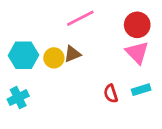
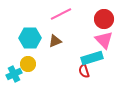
cyan hexagon: (23, 55) -> (30, 38), moved
yellow circle: (54, 58) -> (28, 64), moved
cyan rectangle: (141, 90) -> (92, 58), moved, size x1.5

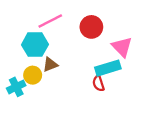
pink line: (61, 14) -> (50, 21), moved
red circle: (104, 19) -> (91, 27), moved
brown triangle: (55, 41) -> (50, 65), moved

